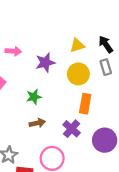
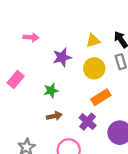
pink arrow: (13, 51) -> (31, 37), moved
orange rectangle: (85, 104) -> (101, 97), turned 48

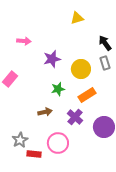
yellow triangle: (93, 41) -> (77, 18), moved
green star: (51, 91) -> (58, 89), moved

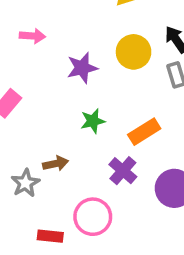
yellow circle: (81, 69) -> (134, 52), moved
brown arrow: (45, 112) -> (56, 164), moved
gray star: (20, 140) -> (25, 183), moved

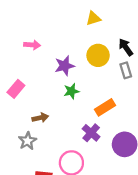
green star: (93, 121) -> (71, 91), moved
brown arrow: (56, 164) -> (40, 118), moved

